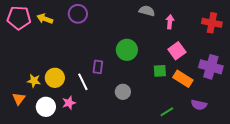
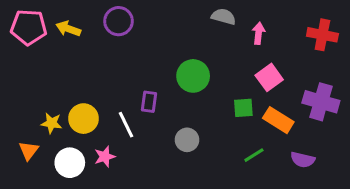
green line: (167, 112) -> (254, 155), moved

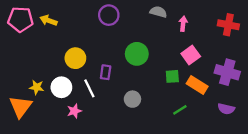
purple circle: (118, 21) -> (109, 15), moved
yellow circle: (83, 119) -> (75, 58), moved
orange triangle: (29, 151) -> (20, 107), size x1.6
purple semicircle: (303, 160) -> (226, 109), moved
white circle: (70, 163) -> (61, 87), moved

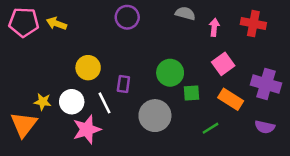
red cross: (228, 25) -> (253, 24), moved
green circle: (137, 54) -> (170, 73), moved
green square: (172, 76) -> (192, 93), moved
gray circle: (132, 99) -> (155, 116), size x1.6
pink star: (74, 111) -> (87, 129), size x1.6

